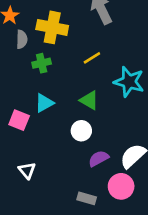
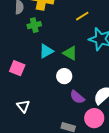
yellow line: (92, 58) -> (82, 16), moved
cyan triangle: (44, 103) -> (46, 51), moved
purple semicircle: (99, 159) -> (77, 97), turned -112

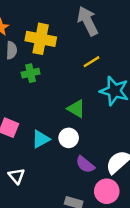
cyan triangle: (46, 51) -> (41, 139), moved

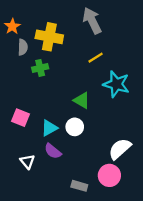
purple semicircle: (85, 165) -> (53, 151), moved

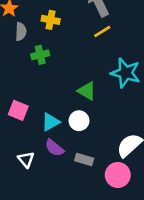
yellow cross: (49, 37) -> (51, 20), size x0.6
yellow line: (96, 58) -> (102, 32), moved
gray rectangle: (79, 186) -> (84, 159), moved

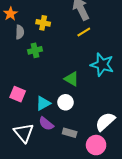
white triangle: (26, 159) -> (24, 133), size x1.5

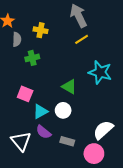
pink square: (18, 94) -> (25, 94), moved

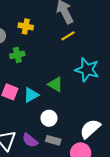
white circle: (63, 110) -> (49, 118), moved
cyan triangle: (40, 111) -> (31, 95), moved
purple semicircle: (44, 132) -> (30, 140), moved

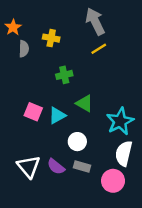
green cross: (17, 55) -> (64, 75), moved
cyan star: (87, 70) -> (120, 121), moved, turned 30
white semicircle: (90, 129) -> (124, 153), turned -35

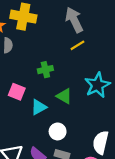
yellow cross: (51, 38) -> (23, 17), moved, size x1.6
pink square: (33, 112) -> (17, 92), moved
cyan star: (120, 121) -> (97, 85), moved

